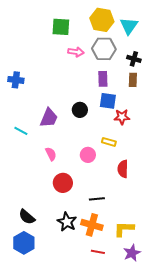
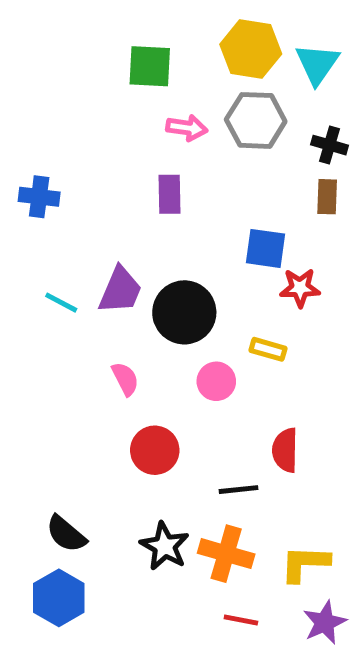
purple rectangle: (103, 79) -> (170, 194), moved
black circle: (80, 110) -> (184, 312), moved, size x1.6
cyan line: (21, 131) -> (61, 303), moved
red semicircle: (123, 169) -> (285, 450), moved

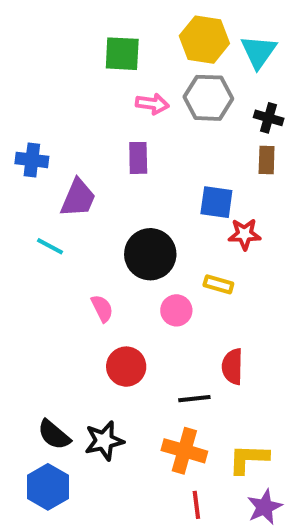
purple trapezoid: (120, 290) -> (78, 198), moved
black star: (165, 546) -> (104, 441), moved, turned 30
red line: (241, 620) -> (196, 505), turned 72

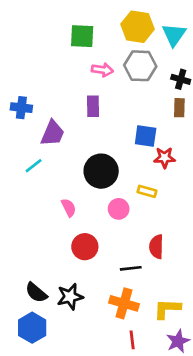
cyan line: (50, 246) -> (34, 166), turned -66

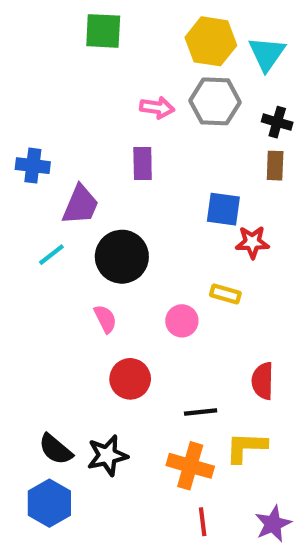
green square: (82, 36) -> (103, 31), moved
black circle: (101, 171) -> (122, 257), moved
red semicircle: (156, 247) -> (263, 381), moved
yellow L-shape: (167, 309) -> (246, 447), moved

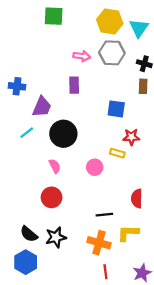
red star: (252, 242) -> (131, 137), moved
red circle: (130, 379) -> (52, 197), moved

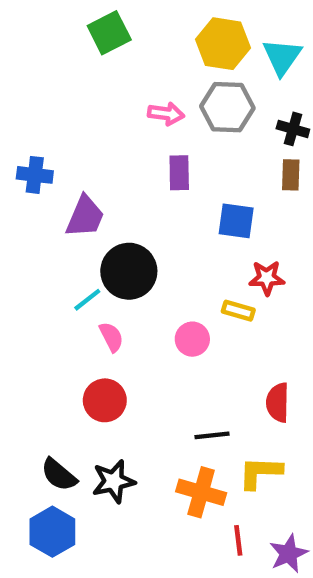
green square: (54, 16) -> (109, 33), turned -30
purple rectangle: (74, 85) -> (179, 173), moved
cyan line: (27, 133) -> (87, 300), moved
red line: (105, 272) -> (238, 540), moved

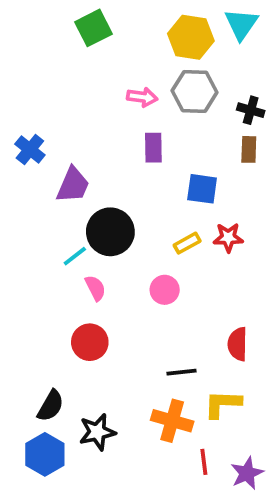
cyan triangle: (282, 57) -> (241, 24), moved
blue cross: (35, 175) -> (30, 149), turned 32
yellow rectangle: (238, 311) -> (187, 243), moved, turned -45
black semicircle: (59, 475) -> (51, 406), turned -100
black star: (114, 481) -> (97, 432), moved

